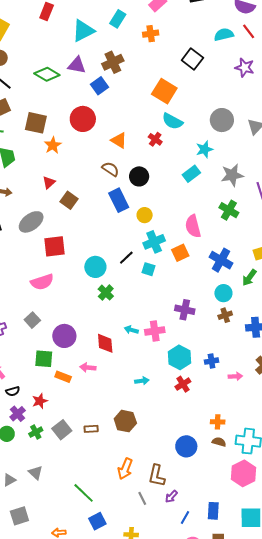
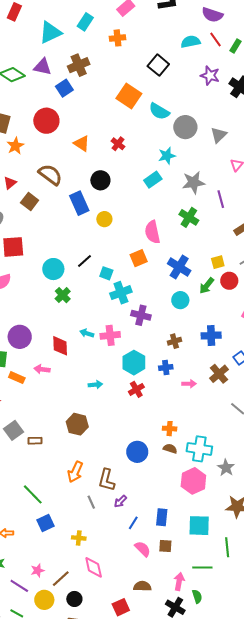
cyan semicircle: (172, 121) -> (159, 111), moved
brown semicircle: (110, 169) -> (50, 175), moved, size x1.4
cyan cross: (154, 242) -> (121, 293), moved
brown cross: (225, 315) -> (174, 341), moved
brown rectangle: (91, 429) -> (35, 441), moved

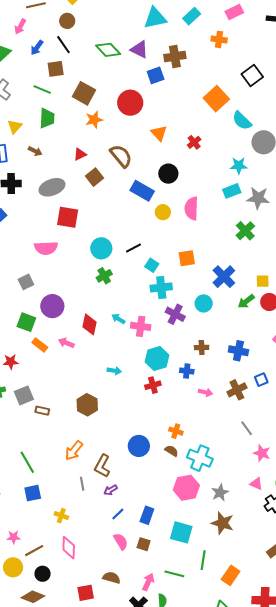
cyan rectangle: (153, 180) -> (232, 191), moved
blue rectangle: (79, 203) -> (142, 191), turned -50
pink semicircle: (152, 232) -> (191, 208), moved
cyan circle: (180, 300) -> (204, 303), moved
gray star: (226, 468) -> (220, 493), moved

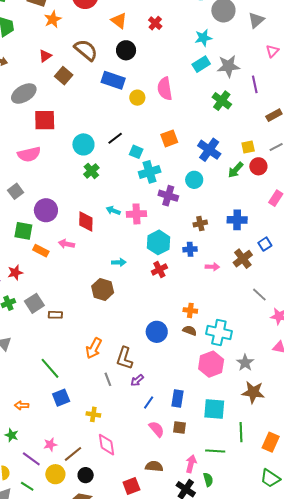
black circle: (168, 174) -> (126, 50), moved
brown hexagon: (87, 405) -> (103, 289), moved

